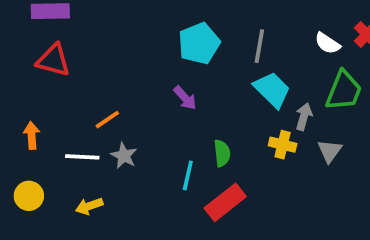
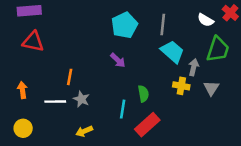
orange line: (107, 120) -> (70, 77), turned -42
yellow arrow: (89, 206) -> (84, 131), moved

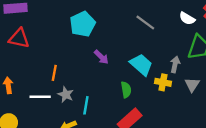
cyan pentagon: (124, 25) -> (83, 24), moved
gray line: (163, 25) -> (145, 23), turned -60
cyan trapezoid: (172, 52) -> (141, 65), moved
cyan line: (123, 109) -> (86, 105), moved

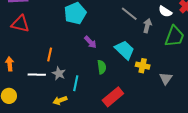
gray arrow: (175, 64) -> (147, 26), moved
gray triangle: (192, 85) -> (166, 78), moved
green semicircle: (126, 90) -> (102, 67), moved

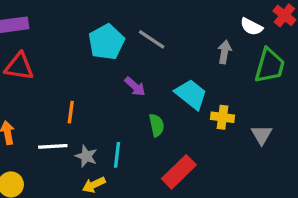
gray line: (129, 14) -> (152, 39), moved
gray star: (59, 73) -> (86, 156), moved

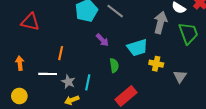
gray arrow: (224, 52) -> (160, 23), size x1.5
green trapezoid: (270, 66) -> (188, 33), turned -40
cyan trapezoid: (191, 94) -> (137, 48), turned 120

